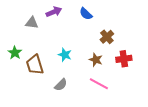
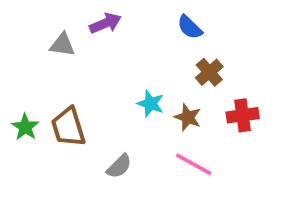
blue semicircle: (86, 14) -> (190, 27), moved
green star: (15, 53) -> (25, 127), moved
cyan star: (65, 55) -> (151, 104), moved

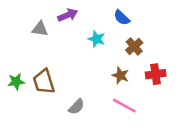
cyan star: (151, 104) -> (97, 39), moved
green star: (25, 127) -> (16, 82), turned 30

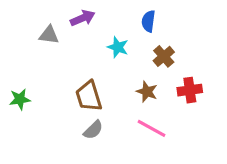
blue semicircle: (122, 18) -> (148, 21), turned 54
brown trapezoid: (44, 82) -> (89, 96), moved

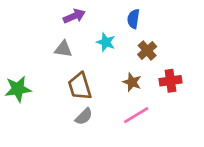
gray triangle: (49, 35) -> (63, 49), moved
green star: (20, 99) -> (18, 89), size x1.4
pink line: (151, 128) -> (136, 115), turned -60

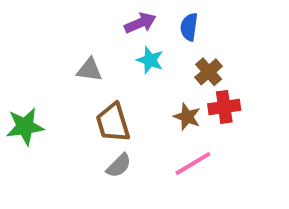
purple arrow: (74, 16) -> (140, 23), moved
red cross: (171, 81) -> (224, 107), moved

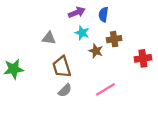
brown cross: (209, 72) -> (114, 39), turned 32
red cross: (224, 107) -> (143, 58), moved
brown star: (187, 117) -> (96, 51), moved

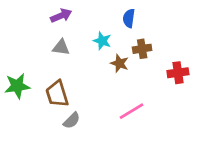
purple arrow: (77, 12) -> (61, 16), moved
brown trapezoid: (62, 67) -> (57, 94), moved
gray semicircle: (65, 90) -> (72, 120), moved

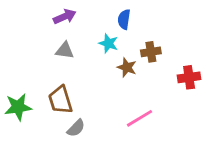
blue semicircle: (129, 18) -> (124, 19), moved
green star: (17, 86) -> (18, 107), moved

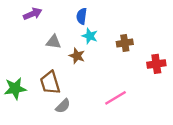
purple arrow: (65, 17) -> (33, 14), moved
blue semicircle: (124, 19) -> (82, 16), moved
brown star: (127, 67) -> (77, 56), moved

